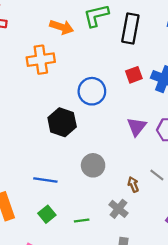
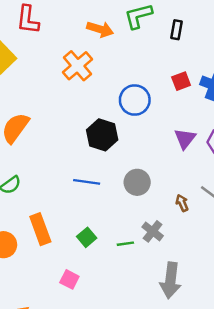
black rectangle: (130, 29) -> (176, 30), size x0.6
orange cross: (41, 60) -> (77, 66), turned -32
blue line: (45, 180) -> (87, 182), moved
gray cross: (118, 209) -> (153, 231), moved

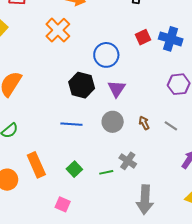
purple triangle: (185, 139) -> (117, 89), moved
brown arrow: (182, 203) -> (144, 123), moved

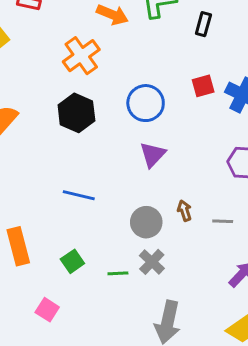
black hexagon: (82, 85) -> (76, 113), moved
gray circle: (113, 122) -> (146, 222), moved
gray line: (171, 126) -> (223, 221), turned -40

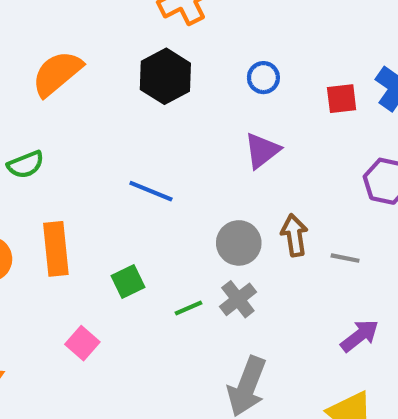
red square: (203, 86) -> (342, 99), moved
blue circle: (146, 103) -> (263, 78), size x0.6
brown arrow: (185, 211) -> (294, 235), size x1.4
green line: (118, 273) -> (188, 308), turned -30

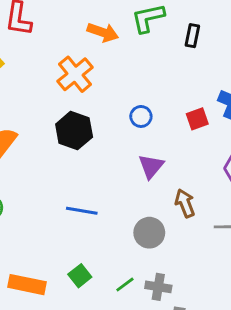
brown arrow: (294, 235) -> (185, 203), moved
orange rectangle: (56, 249) -> (27, 285), moved, turned -60
gray cross: (238, 299) -> (158, 287), moved, turned -30

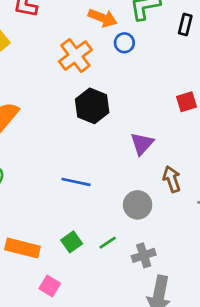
blue circle: (141, 116) -> (124, 43), moved
black hexagon: (74, 131) -> (92, 106), moved
green line: (125, 285) -> (108, 243), moved
gray cross: (158, 287) -> (144, 255), turned -30

